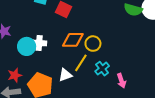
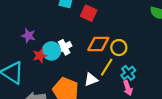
white cross: (39, 43) -> (64, 47), turned -32
red star: (15, 75) -> (40, 56), moved
pink arrow: (121, 81) -> (128, 88), moved

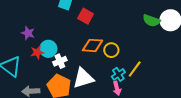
white cross: (64, 47) -> (60, 61), moved
yellow line: (107, 67) -> (135, 69), moved
white triangle: (91, 80) -> (83, 78), size x1.6

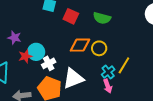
green semicircle: (151, 21) -> (102, 18), moved

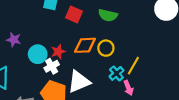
red star: (25, 56) -> (58, 52), moved
pink arrow: (108, 86) -> (128, 88), moved

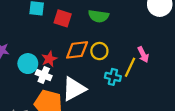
white cross: (52, 66) -> (44, 75), turned -32
cyan cross: (116, 73) -> (113, 77), turned -32
pink arrow: (128, 88) -> (143, 55), moved

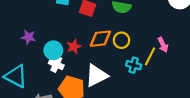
white cross: (44, 75) -> (56, 64), moved

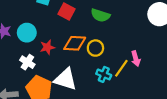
cyan circle: (53, 50) -> (27, 33), moved
white triangle: (96, 76) -> (65, 79), turned 35

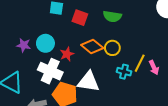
orange diamond: (75, 43) -> (92, 46), turned 45
pink arrow: (136, 59) -> (154, 68), moved
white cross: (27, 62) -> (50, 71), size x1.6

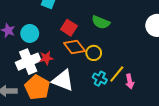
red square: (80, 18) -> (69, 28), moved
red star: (67, 54) -> (46, 58), moved
white cross: (50, 71) -> (28, 62), turned 30

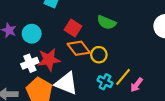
red star: (46, 58) -> (49, 60), size x1.5
white cross: (28, 62) -> (30, 63), size x0.7
pink arrow: (130, 81) -> (137, 85), turned 48

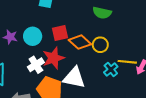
red square: (73, 28) -> (60, 33), moved, turned -35
yellow line: (123, 77) -> (127, 62), turned 66
cyan cross: (105, 82) -> (111, 69), turned 32

